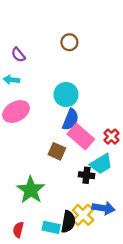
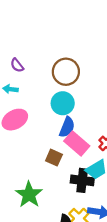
brown circle: (69, 42) -> (66, 72), moved, size x1.6
black cross: (86, 175) -> (82, 180), size x1.5

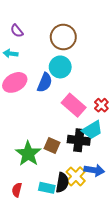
blue semicircle: (67, 127) -> (45, 82), moved
brown square: (54, 158) -> (52, 145), moved

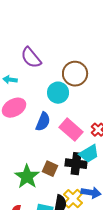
purple semicircle: (17, 31) -> (31, 58), moved, size x1.6
brown circle: (63, 37) -> (75, 74), moved
blue semicircle: (45, 82) -> (43, 122), moved

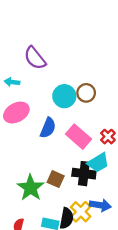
brown circle: (75, 74) -> (86, 93), moved, size x0.7

